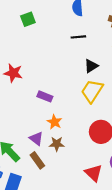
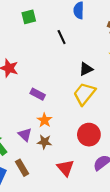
black line: (78, 37) -> (62, 37), moved, turned 64
brown rectangle: (37, 160) -> (22, 168), moved
red triangle: (93, 173) -> (65, 168), moved

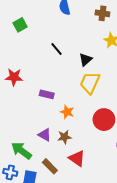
black line: (62, 37) -> (57, 49), moved
orange star: (44, 120) -> (67, 112), moved
red triangle: (65, 168) -> (77, 158), moved

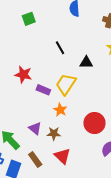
black triangle: (85, 60) -> (86, 62), turned 32
red star: (14, 77) -> (23, 75), moved
yellow trapezoid: (90, 83) -> (66, 84), moved

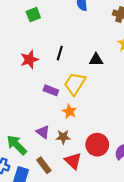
black line: (60, 48) -> (60, 53), moved, turned 48
red star: (23, 75) -> (29, 59), moved, turned -30
red circle: (94, 123) -> (97, 145), moved

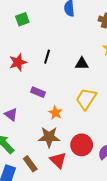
yellow trapezoid: (75, 84) -> (86, 99), moved
purple triangle: (43, 132) -> (11, 114), moved
brown star: (63, 137) -> (49, 137), size x1.5

